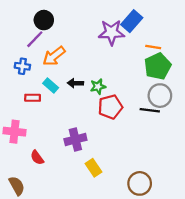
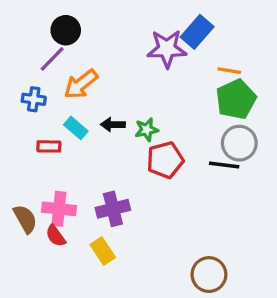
pink cross: (15, 132) -> (59, 209), moved
yellow rectangle: (93, 168) -> (103, 251), moved
brown semicircle: (17, 186) -> (25, 219), moved

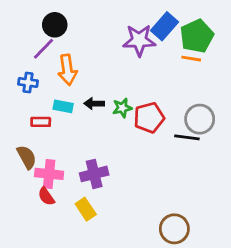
orange arrow: (81, 84) -> (67, 70), turned -60
green pentagon: (236, 99) -> (197, 36), moved
cyan rectangle: (76, 128) -> (63, 106), turned -30
red pentagon: (165, 160) -> (149, 118), moved
brown semicircle: (25, 219) -> (27, 157), moved

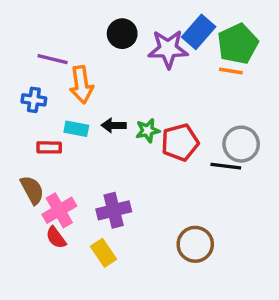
black circle: (55, 25) -> (122, 34), moved
purple line: (43, 49) -> (53, 59), turned 60
pink cross: (49, 174) -> (59, 210), turned -36
brown circle: (174, 229) -> (195, 244), moved

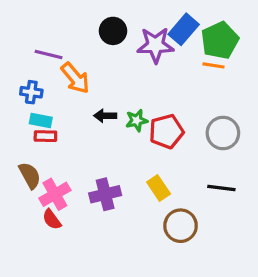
orange arrow: (81, 85) -> (75, 78), turned -32
cyan rectangle: (76, 129) -> (41, 120), moved
black line: (226, 166) -> (221, 188), moved
yellow rectangle: (104, 253) -> (159, 188), moved

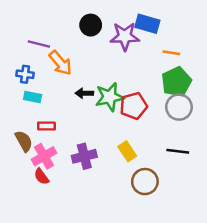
blue rectangle: (184, 29) -> (147, 24), turned 65
green pentagon: (220, 40) -> (176, 82), moved
green star: (137, 120) -> (110, 97), size x1.6
red rectangle: (45, 136) -> (46, 126), moved

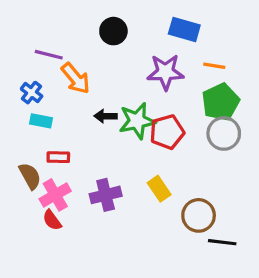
purple star: (125, 36) -> (165, 72), moved
blue cross: (25, 74) -> (32, 93), turned 30
black line: (178, 151) -> (222, 242), moved
brown circle: (145, 182) -> (199, 215), moved

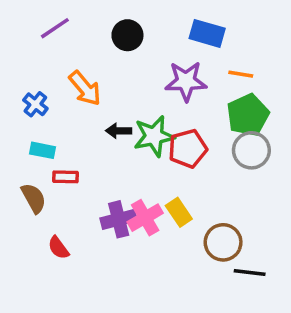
purple line: (49, 55) -> (55, 28), moved, turned -48
cyan rectangle: (41, 121) -> (42, 150), moved
pink cross: (55, 195) -> (145, 218), moved

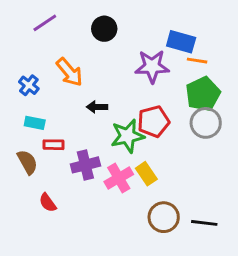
blue rectangle: (207, 33) -> (181, 42), moved
green star: (154, 136) -> (127, 136), moved
purple cross: (119, 219) -> (85, 165), moved
brown circle: (223, 242) -> (164, 217), moved

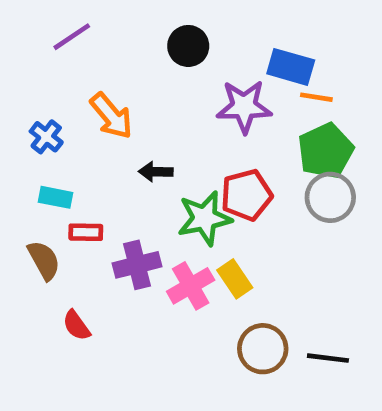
black circle: (104, 29) -> (188, 46), moved

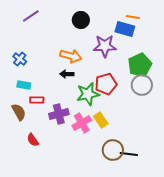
orange line: (316, 97) -> (133, 17), moved
orange arrow: (111, 116) -> (71, 56), moved, turned -35
black line: (328, 358) -> (129, 154), moved

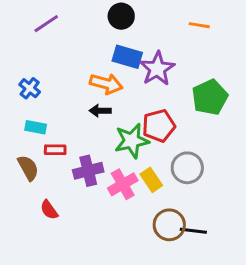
black circle: (81, 20) -> (121, 16), moved
blue rectangle: (125, 29) -> (127, 57), moved
purple star: (105, 46) -> (157, 69), turned -30
gray circle: (142, 85) -> (187, 168), moved

